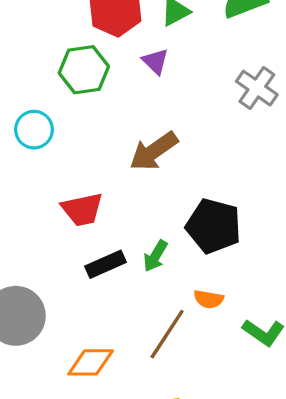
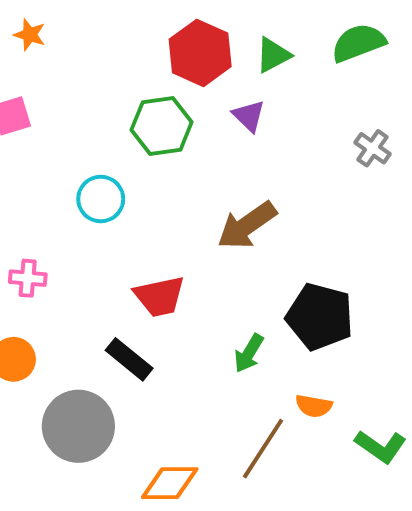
gray cross: (257, 88) -> (373, 148), size x0.7
black rectangle: (106, 264) -> (129, 359), moved, turned 63

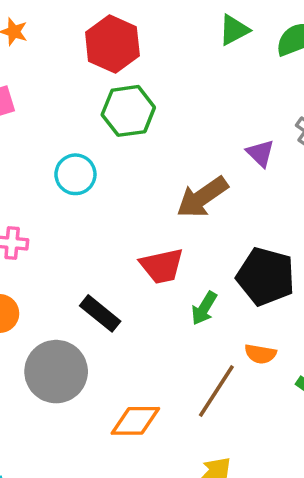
red hexagon: (200, 53) -> (112, 44), moved
green triangle: (273, 55) -> (234, 30), moved
purple triangle: (249, 116) -> (260, 153), moved
red trapezoid: (160, 296) -> (162, 266), moved

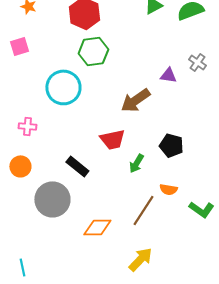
purple triangle: (260, 153) -> (168, 75), turned -36
cyan circle: (75, 174) -> (63, 87), size x1.5
black pentagon: (266, 276) -> (171, 145), size x0.7

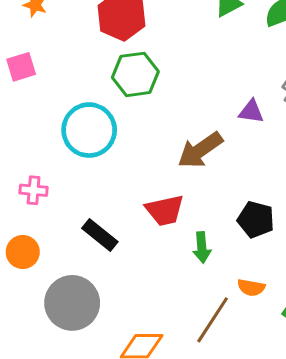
green arrow: (136, 163) -> (202, 247), turned -36
black rectangle: (77, 166) -> (100, 235), moved

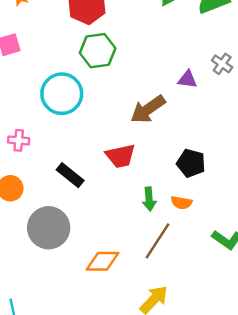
green arrow: (202, 247) -> (149, 199), moved
orange semicircle: (251, 287) -> (181, 203), moved

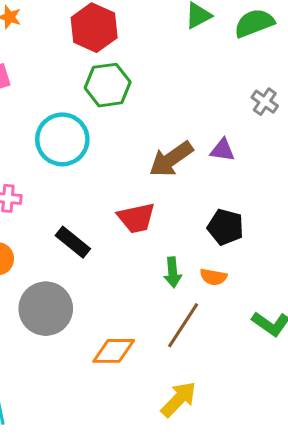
purple triangle: (187, 79) -> (222, 150), moved

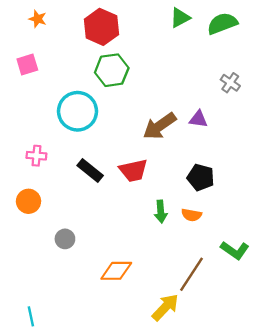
black rectangle: (73, 242) -> (90, 170), moved
gray circle: (46, 309) -> (65, 239), size x0.5
brown line: (183, 325) -> (192, 274), moved

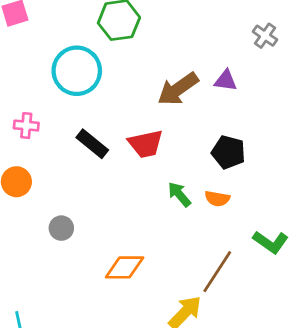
green arrow: (161, 212) -> (179, 194), turned 145

